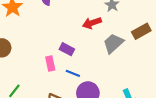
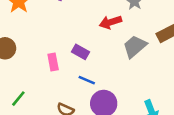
pink rectangle: (50, 64) -> (53, 62), moved

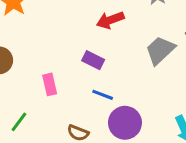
red arrow: (110, 22) -> (110, 20), moved
pink rectangle: (53, 62) -> (50, 84), moved

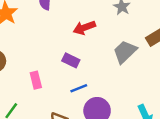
blue line: (103, 95) -> (79, 88), turned -42

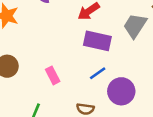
purple rectangle: (71, 60) -> (97, 41), moved, size x1.5

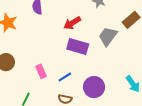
blue line: (98, 73) -> (65, 77), moved

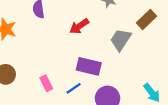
purple rectangle: (78, 47) -> (89, 66), moved

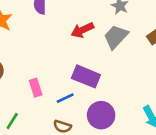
gray trapezoid: (121, 40) -> (116, 37), moved

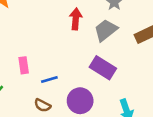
red arrow: (82, 30) -> (76, 19), turned 110
purple rectangle: (86, 76) -> (103, 68), moved

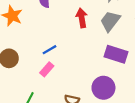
pink rectangle: (24, 65) -> (47, 69), turned 64
blue line: (49, 80) -> (50, 50), moved

